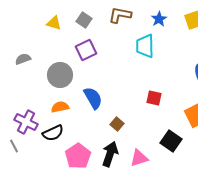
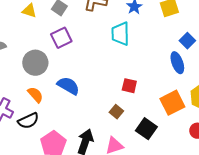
blue semicircle: (93, 98) -> (68, 86), turned -30
orange semicircle: (60, 107) -> (35, 95), turned 60
brown square: (117, 124) -> (116, 112), moved

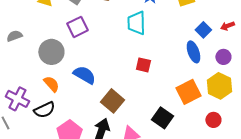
red square: (129, 86) -> (143, 65), moved
brown square: (116, 112) -> (112, 101), moved, size x1.6

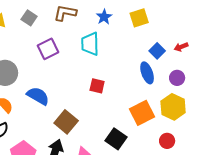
purple square: (77, 27) -> (48, 49), moved

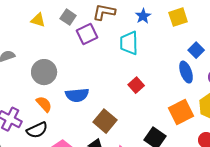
purple square: (48, 49) -> (87, 34), moved
red square: (97, 86) -> (136, 85), turned 35
blue semicircle: (38, 96) -> (77, 95), turned 145

